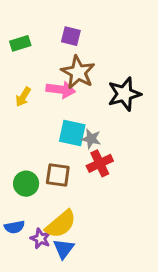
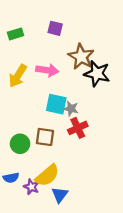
brown star: (78, 72) -> (81, 57), moved
black star: (124, 94) -> (97, 74), turned 30
yellow arrow: (23, 97) -> (18, 76), size x1.5
blue triangle: (64, 249) -> (60, 195), moved

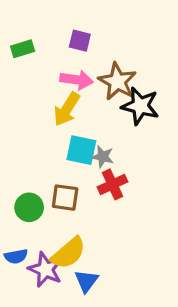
pink arrow: (47, 70) -> (77, 80), moved
yellow arrow: (18, 76) -> (67, 109), moved
purple star: (31, 187) -> (45, 269), size x1.5

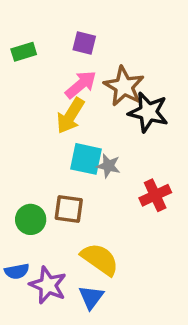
pink arrow: (77, 80) -> (81, 85), turned -48
red cross: (112, 184) -> (155, 195), moved
yellow semicircle: (68, 253) -> (100, 259), moved, turned -105

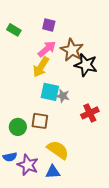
green rectangle: (24, 52) -> (14, 30), turned 48
blue triangle: (91, 297) -> (53, 172), turned 49

